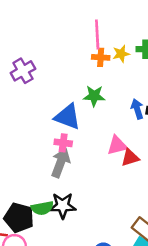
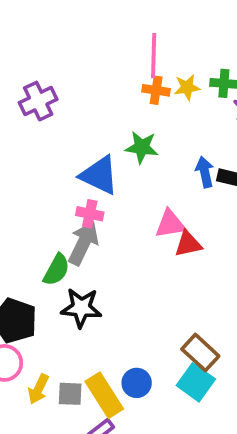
green semicircle: (42, 208) -> (56, 270), moved, turned -55

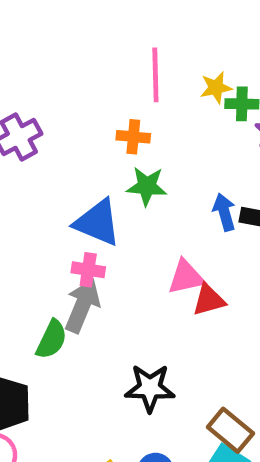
yellow star: (187, 87) -> (216, 88), moved
orange cross: (156, 90) -> (133, 137), moved
black star: (81, 308) -> (150, 388), moved

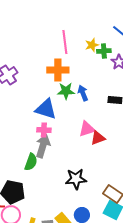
orange cross: (133, 137) -> (58, 70), size x1.5
blue arrow: (224, 212) -> (83, 93), moved

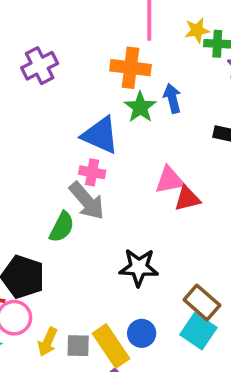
green star: (66, 91) -> (140, 107), turned 30
blue arrow: (83, 93) -> (172, 98), moved
gray arrow: (43, 146) -> (87, 201), turned 115

